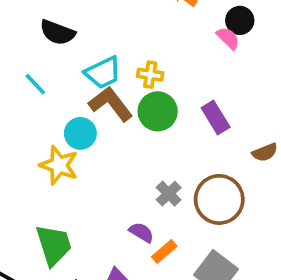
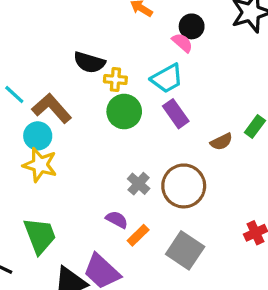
black semicircle: (57, 32) -> (89, 62), moved
cyan trapezoid: (103, 73) -> (167, 78), moved
brown L-shape: (111, 104) -> (52, 108), moved
cyan circle: (80, 133) -> (38, 136), moved

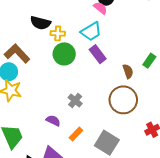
brown semicircle: (221, 142) -> (128, 71), turned -80
brown circle: (184, 186) -> (123, 100), moved
purple semicircle: (117, 220) -> (53, 121), moved

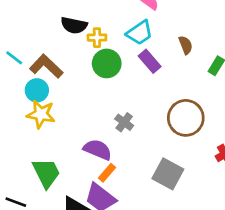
brown semicircle: (128, 71) -> (186, 45), moved
purple semicircle: (53, 121) -> (98, 150), size x1.5
orange rectangle: (76, 134) -> (107, 173), moved

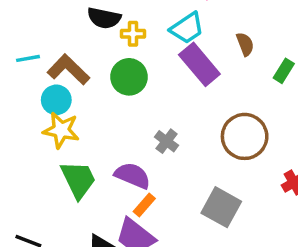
cyan line: (14, 58) -> (28, 58), turned -48
purple rectangle: (150, 61) -> (199, 64), size x1.4
green circle: (107, 63) -> (129, 77), moved
green trapezoid: (46, 173) -> (78, 180), moved

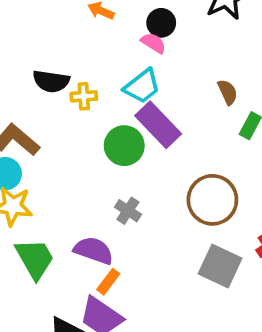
brown semicircle: (245, 44) -> (228, 92), moved
green circle: (129, 77) -> (124, 146), moved
gray square: (221, 207) -> (220, 266), moved

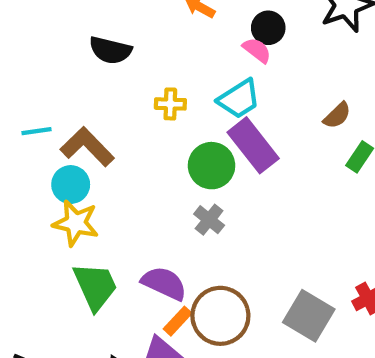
black semicircle: (51, 81) -> (110, 50), moved
brown semicircle: (228, 92) -> (337, 115), turned 65
brown circle: (212, 200) -> (220, 316), moved
gray cross: (128, 211) -> (209, 220), moved

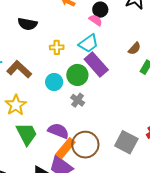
cyan circle: (71, 185) -> (54, 82), moved
yellow star: (76, 223) -> (16, 105), turned 30
orange rectangle: (178, 321) -> (66, 148), size x1.5

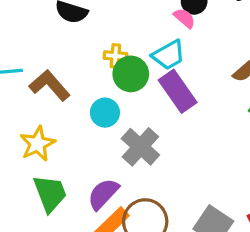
green circle: (77, 75) -> (131, 74), moved
gray cross: (78, 100) -> (140, 147), size x1.6
purple semicircle: (58, 131) -> (103, 194), turned -75

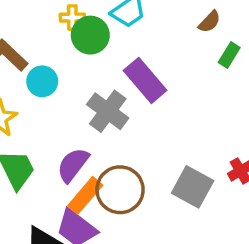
purple rectangle: (178, 91) -> (145, 80), moved
cyan circle: (105, 113) -> (42, 81), moved

